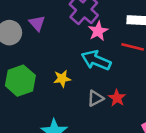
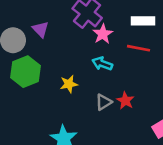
cyan arrow: (96, 60) -> (102, 64), size x0.7
green hexagon: (20, 81) -> (26, 72), moved

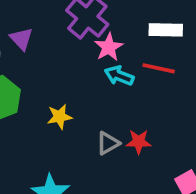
cyan arrow: (102, 64) -> (119, 76), moved
red star: (125, 101) -> (139, 142), turned -30

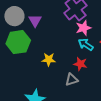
purple triangle: (21, 39) -> (35, 21), moved
red star: (139, 142) -> (80, 64), moved

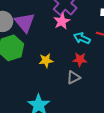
purple triangle: (35, 21) -> (25, 22), size x1.5
pink star: (83, 28) -> (62, 21), moved

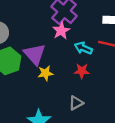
purple triangle: (25, 22) -> (35, 54), moved
gray triangle: (74, 77) -> (76, 103), moved

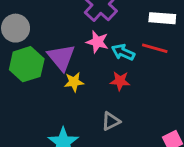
pink star: (61, 31) -> (97, 42), moved, turned -30

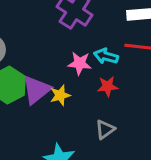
pink star: (97, 42) -> (80, 63), moved
purple triangle: (61, 57) -> (37, 90), moved, turned 40

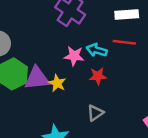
purple triangle: (37, 90) -> (37, 78), turned 32
yellow star: (60, 95) -> (57, 83), turned -30

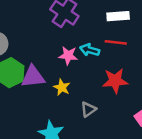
red star: (98, 76) -> (115, 81), moved, size x1.5
yellow star: (57, 83) -> (62, 87), moved

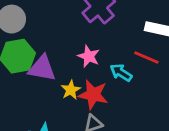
cyan arrow: (90, 50) -> (121, 73), moved
red star: (115, 81) -> (93, 95), moved

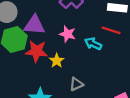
purple triangle: (42, 68) -> (34, 25), moved
red star: (93, 95) -> (36, 51), moved

